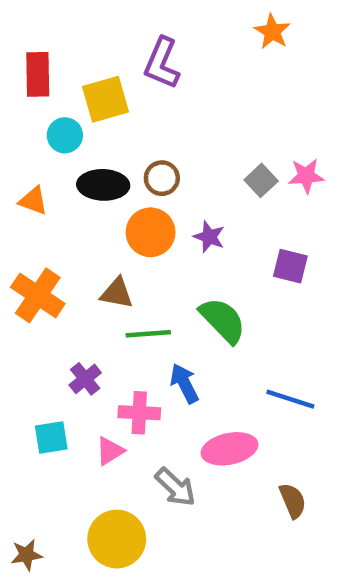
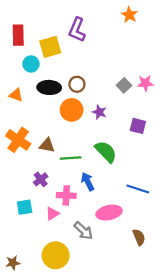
brown triangle: (117, 293) -> (47, 145), moved

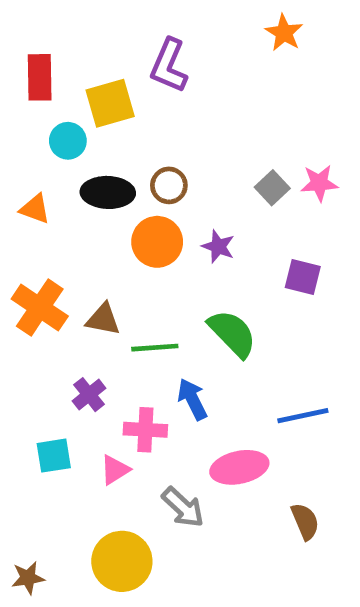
blue line: (138, 189) -> (303, 416), turned -30

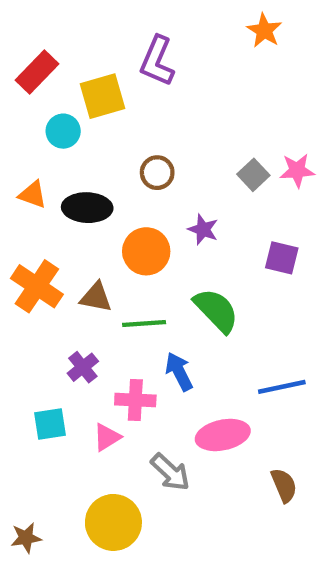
red rectangle: (40, 77) -> (37, 72), turned 45
black ellipse: (108, 192) -> (87, 208), moved
orange circle: (157, 242) -> (146, 251), moved

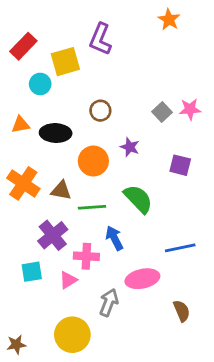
orange triangle: (33, 194) -> (21, 125), turned -30
purple cross: (83, 367) -> (53, 235), size x1.5
gray arrow: (170, 472) -> (109, 302), turned -112

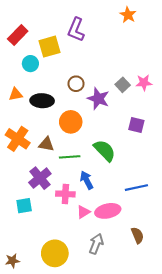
purple star: (130, 147) -> (98, 99), moved, size x1.5
pink triangle: (68, 280) -> (83, 212), moved
gray arrow: (109, 302) -> (96, 244), moved

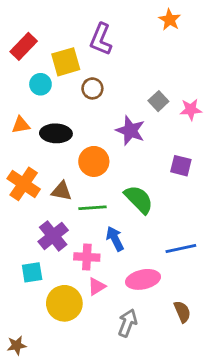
brown circle: (76, 84) -> (92, 88), moved
gray square: (123, 85) -> (158, 101), moved
pink triangle: (83, 212) -> (97, 286), moved
yellow circle: (55, 253) -> (64, 303), moved

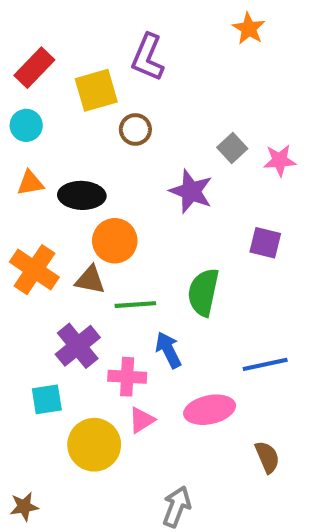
cyan circle: (40, 84) -> (26, 125), moved
orange circle: (94, 161) -> (115, 241), moved
green semicircle: (139, 199) -> (203, 292), turned -124
gray arrow: (128, 323) -> (177, 507), moved

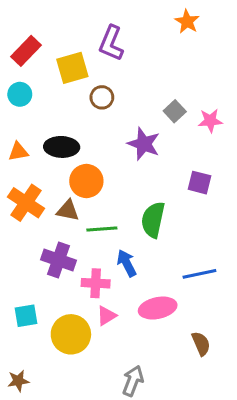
orange triangle: (30, 183) -> (18, 152), moved
purple cross: (78, 346) -> (59, 260), turned -32
cyan square: (47, 399) -> (26, 316), moved

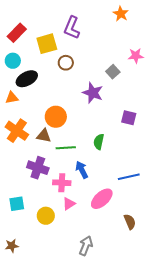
pink star: (210, 121) -> (136, 56), moved
black ellipse: (62, 147) -> (27, 79), moved, turned -30
green semicircle: (153, 220) -> (99, 142), size x0.7
pink ellipse: (158, 308) -> (102, 199), turned -30
yellow circle: (71, 334) -> (46, 216), size x0.7

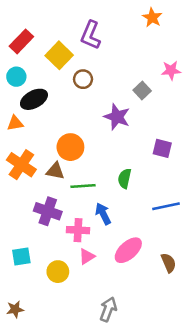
yellow square: (47, 44) -> (59, 55), turned -30
blue line: (129, 177) -> (166, 206), moved
brown semicircle: (130, 222) -> (169, 263), moved

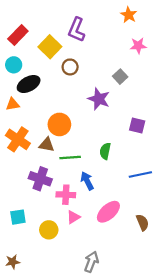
pink star: (171, 70) -> (138, 46), moved

